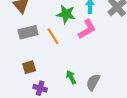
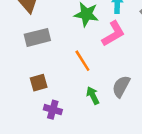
orange line: (53, 36) -> (82, 61), moved
gray semicircle: (93, 82) -> (121, 86), moved

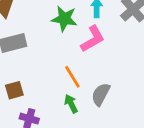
orange line: (82, 61) -> (72, 77), moved

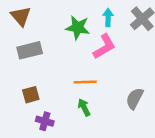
orange line: (72, 77) -> (85, 82), turned -60
gray semicircle: (101, 94) -> (135, 98), moved

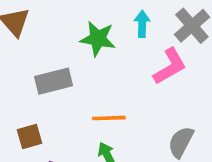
pink L-shape: (104, 47) -> (170, 66), moved
gray rectangle: (30, 50) -> (54, 81), moved

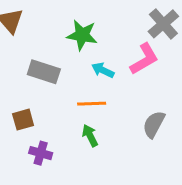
cyan arrow: (142, 24) -> (103, 70), moved, turned -65
gray rectangle: (54, 81) -> (44, 72), turned 32

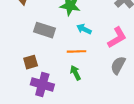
pink L-shape: (144, 59) -> (117, 38), moved
purple cross: (41, 153) -> (42, 84), size x1.5

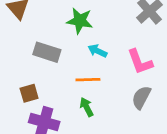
pink L-shape: (117, 38) -> (140, 62), turned 100

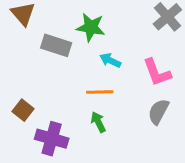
gray rectangle: (47, 52) -> (56, 45), moved
brown square: (29, 93) -> (23, 110), moved, turned -36

